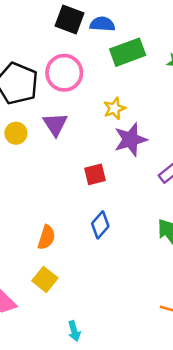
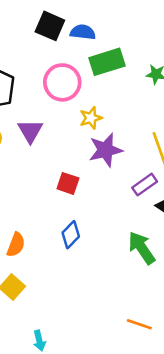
pink circle: (64, 73) -> (62, 82), moved
red square: (95, 174) -> (68, 183), turned 30

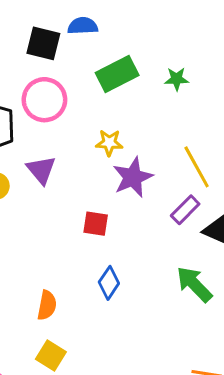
blue semicircle: (83, 32) -> (83, 26), moved
pink circle: (62, 82) -> (44, 100), moved
yellow star: (91, 118) -> (109, 143), turned 30

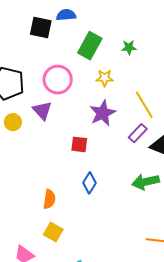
green rectangle: (117, 74) -> (90, 46), turned -32
pink circle: (44, 100) -> (58, 80), moved
yellow star: (109, 143) -> (105, 78), moved
green arrow: (194, 284) -> (145, 182), turned -56

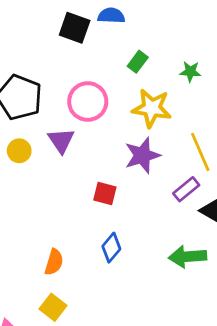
green rectangle: (90, 46) -> (138, 62), size x0.6
yellow star: (105, 78) -> (152, 108), size x1.6

